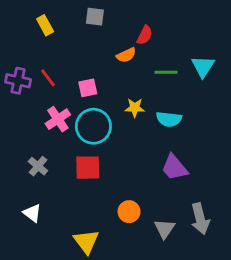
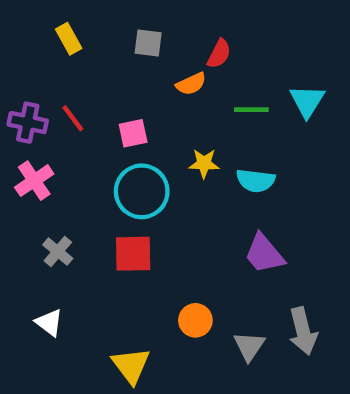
gray square: (95, 17) -> (148, 43), moved
pink cross: (58, 119) -> (34, 181), moved

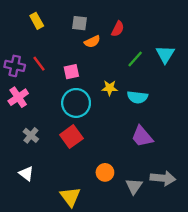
orange semicircle: (191, 84) -> (92, 42), moved
green line: (251, 110) -> (135, 59), turned -48
red square: (133, 254) -> (71, 137), turned -35
gray arrow: (303, 331) -> (163, 178), turned -70

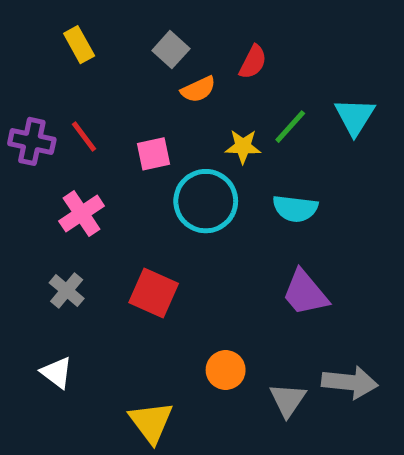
gray square: (80, 23) -> (171, 50), turned 35
yellow star: (110, 88) -> (243, 146), moved
pink cross: (18, 97) -> (82, 214), moved
cyan circle: (76, 103) -> (206, 201), moved
red square: (71, 137) -> (154, 293), turned -30

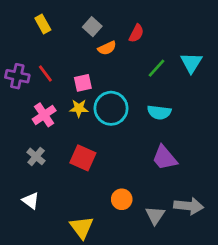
yellow star: (243, 146) -> (79, 108), moved

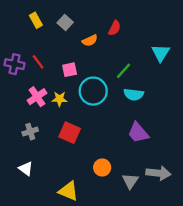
gray square: (92, 27) -> (65, 22), moved
green line: (157, 68) -> (124, 71), moved
yellow star: (79, 108) -> (59, 99), moved
gray cross: (36, 156) -> (30, 132), turned 32
yellow triangle: (82, 227) -> (68, 191), turned -30

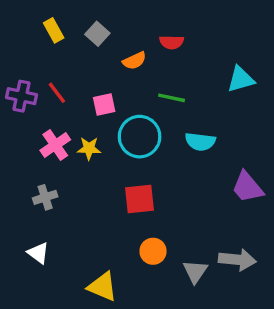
red semicircle: (115, 28) -> (172, 42), turned 64
cyan triangle: (161, 53) -> (241, 79), turned 42
green line: (124, 71) -> (172, 98), moved, turned 60
red square: (70, 133) -> (140, 199), moved, turned -30
purple trapezoid: (138, 133) -> (247, 187), moved

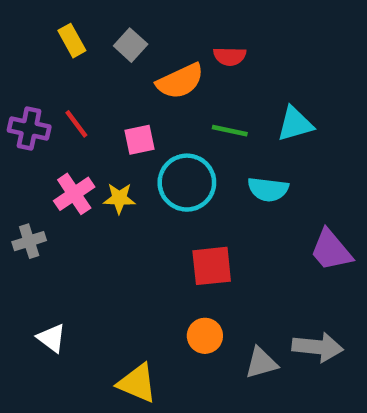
orange semicircle: (134, 61) -> (180, 81), size x1.5
cyan triangle: (241, 79) -> (295, 124), moved
gray cross: (45, 197) -> (29, 241), moved
red square: (140, 199) -> (212, 266), moved
gray triangle: (195, 271) -> (261, 363), turned 40

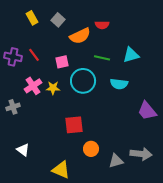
red square: (212, 266) -> (74, 125), moved

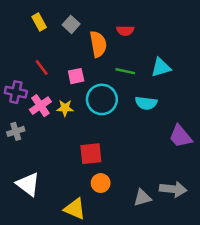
orange semicircle: (80, 36) -> (98, 44), turned -75
purple cross: (13, 57) -> (16, 92), moved
orange circle: (91, 149) -> (101, 183), moved
white triangle: (23, 150) -> (28, 184), size x1.5

